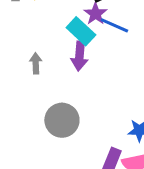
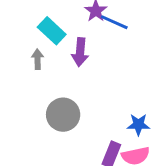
cyan rectangle: (81, 31) -> (52, 31), moved

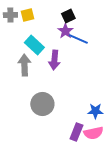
gray arrow: (37, 59) -> (24, 65), size x1.5

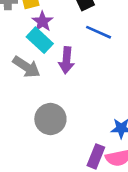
purple star: (65, 31) -> (42, 21), moved
gray arrow: (24, 65) -> (26, 67), turned 125

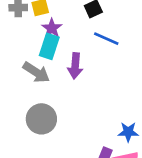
cyan rectangle: (40, 40) -> (49, 46), turned 65
gray circle: (50, 119) -> (41, 119), moved

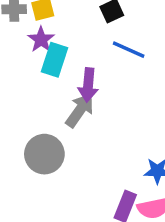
purple star: (52, 28) -> (41, 40), moved
gray arrow: (36, 72) -> (80, 110), moved, turned -88

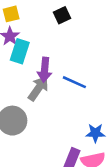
blue line: (129, 50) -> (74, 82), moved

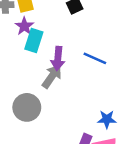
blue line: (74, 82) -> (95, 58), moved

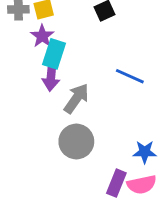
purple arrow: (58, 58) -> (51, 76), moved
gray circle: (27, 107) -> (76, 142), moved

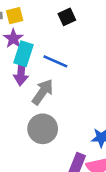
blue line: (130, 76) -> (55, 61), moved

